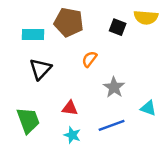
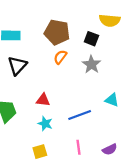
brown pentagon: (69, 22) -> (57, 32), moved
black square: (118, 27) -> (91, 39), moved
gray star: (114, 87) -> (91, 64), moved

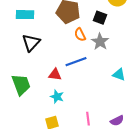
orange semicircle: (60, 57) -> (80, 35), moved, turned -64
blue line: (80, 115) -> (76, 62), moved

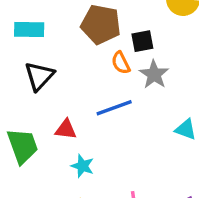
black square: (100, 18) -> (142, 41), moved, turned -32
red triangle: (55, 75) -> (66, 129), moved

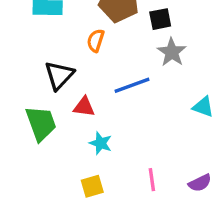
orange semicircle: (121, 63) -> (96, 41), moved, turned 45
black triangle: (39, 76) -> (59, 75), moved

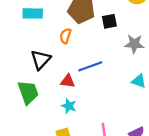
gray star: (172, 52) -> (134, 44), moved, turned -30
red triangle: (84, 107) -> (68, 81), moved

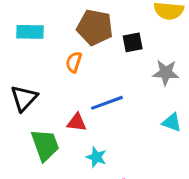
black triangle: (41, 60) -> (24, 98), moved
green trapezoid: (28, 92) -> (45, 145), moved
cyan star: (69, 106) -> (96, 157), moved

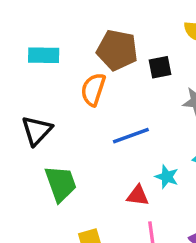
orange semicircle: (74, 62) -> (93, 89), size x1.4
red triangle: (77, 122) -> (138, 196), moved
cyan star: (96, 157) -> (167, 177), moved

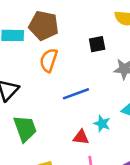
brown pentagon: (117, 50) -> (44, 26), moved

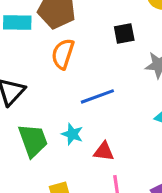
cyan star: (102, 124) -> (72, 134), moved

